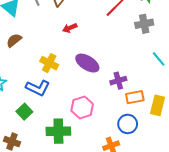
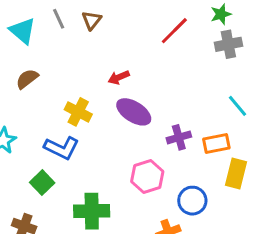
gray cross: (144, 24) -> (228, 44), moved
red arrow: (70, 28) -> (119, 77), moved
orange rectangle: (135, 97) -> (216, 143), moved
pink hexagon: (82, 107) -> (147, 177), moved

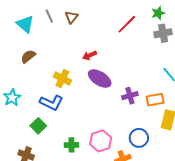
pink hexagon: (147, 177) -> (101, 141), moved
green cross: (92, 211) -> (71, 145), size x0.6

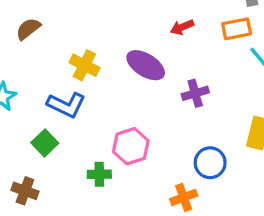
red arrow: (90, 55) -> (182, 27), moved
orange rectangle: (155, 100) -> (237, 29), moved
pink hexagon: (101, 141) -> (131, 146), moved

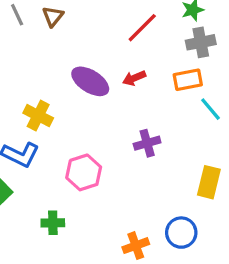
purple ellipse: (146, 65) -> (90, 81), moved
pink hexagon: (131, 146) -> (84, 172), moved
blue circle: (210, 163) -> (181, 233), moved

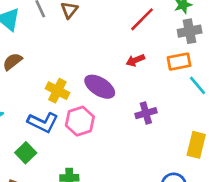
purple ellipse: (90, 81) -> (100, 87), moved
pink hexagon: (84, 172) -> (80, 121), moved

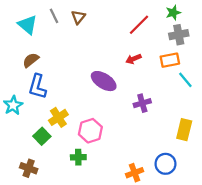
yellow cross: (57, 91) -> (58, 117), moved, turned 30
pink hexagon: (80, 121) -> (90, 131), moved
blue L-shape: (43, 122) -> (37, 87), moved, turned 80

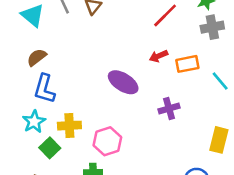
orange rectangle: (170, 60) -> (187, 64), moved
cyan star: (13, 105) -> (34, 122), moved
yellow cross: (58, 117) -> (69, 126), turned 30

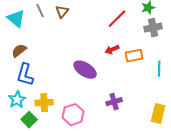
cyan line: (220, 81) -> (159, 69), turned 42
purple cross: (169, 108) -> (114, 102), moved

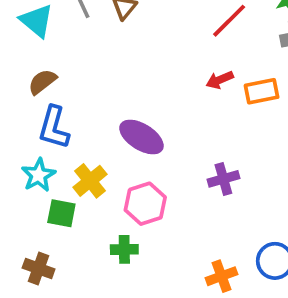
purple ellipse: (85, 70) -> (141, 137), moved
yellow cross: (44, 103) -> (90, 181), turned -36
green square: (29, 120) -> (61, 213), turned -35

